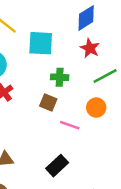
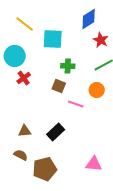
red star: (90, 48) -> (101, 40), moved
black rectangle: (57, 166) -> (56, 132), moved

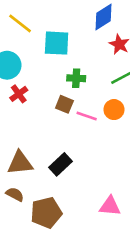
pink line: (76, 104) -> (87, 116), moved
brown triangle: (25, 131) -> (20, 163), size x1.5

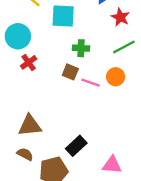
black rectangle: (61, 164) -> (76, 146), moved

